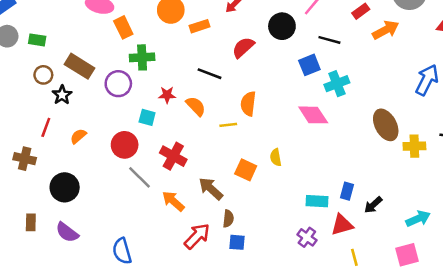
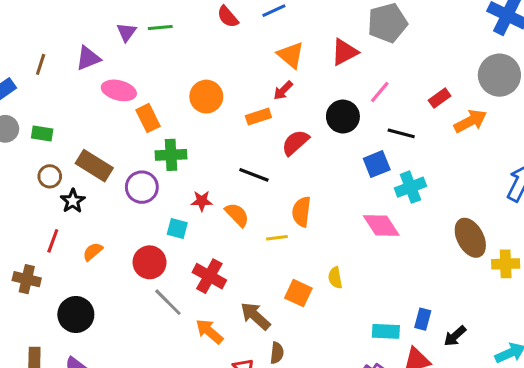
orange rectangle: (200, 26) -> (258, 117), moved

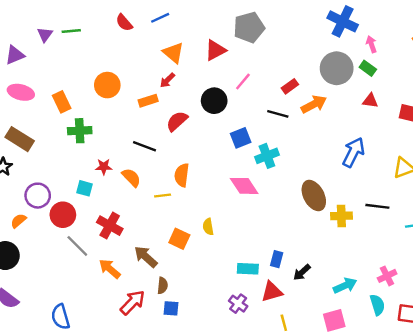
pink ellipse: (119, 90) -> (21, 92), moved
black line: (401, 133) -> (278, 114), moved
purple circle: (142, 187) -> (38, 196), moved
orange semicircle: (93, 252) -> (18, 221), moved

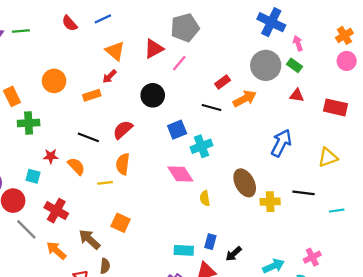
pink line: (243, 81) -> (179, 63), moved
red semicircle: (177, 121) -> (123, 130), moved
yellow semicircle: (208, 227) -> (205, 198), moved

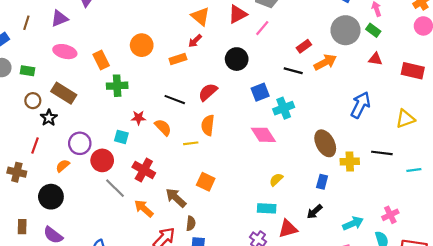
yellow semicircle: (205, 198) -> (276, 180), moved, turned 56
blue rectangle: (210, 242) -> (322, 182), moved

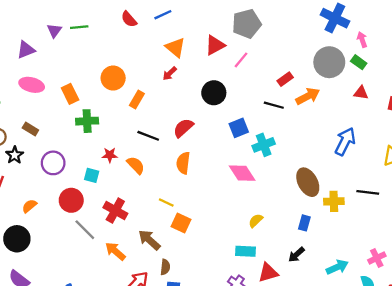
orange rectangle: (178, 59) -> (137, 100), moved, turned -42
brown rectangle: (64, 93) -> (30, 129), size x0.6
purple circle: (80, 143) -> (53, 163), moved
yellow line: (191, 143) -> (166, 203), moved, turned 32

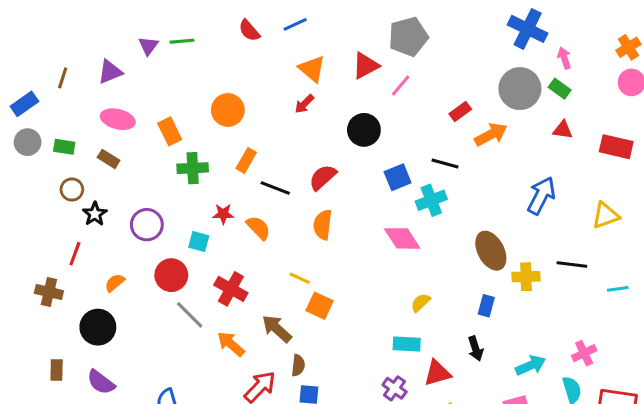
orange rectangle: (137, 100) -> (246, 160), moved
black line: (274, 105) -> (445, 164), moved
brown rectangle: (30, 129) -> (109, 159), moved
black arrow: (296, 255) -> (476, 349), turned -66

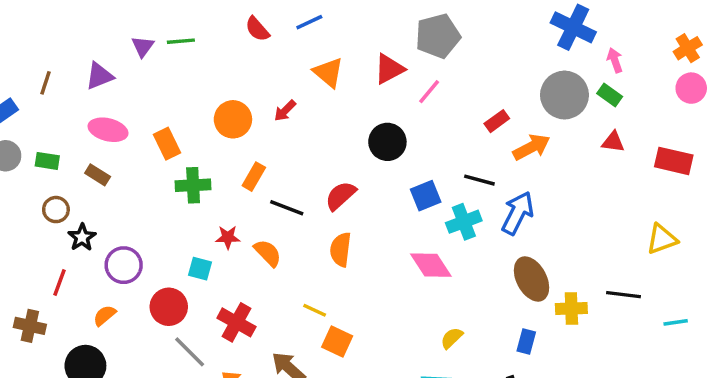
red arrow: (304, 104) -> (285, 111), moved
blue arrow: (541, 196) -> (518, 213), moved
purple circle: (147, 225) -> (124, 265), moved

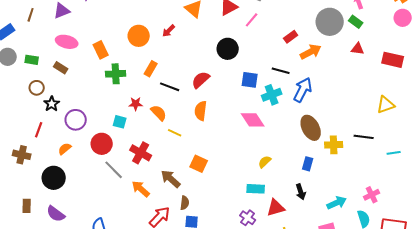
blue square: (426, 196) -> (250, 80), turned 30
yellow line: (315, 310) -> (175, 133), moved

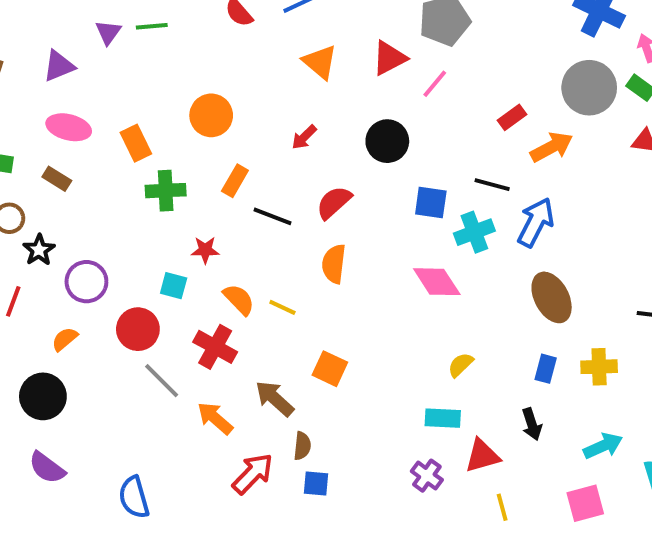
red arrow: (169, 31) -> (304, 137), moved
orange semicircle: (159, 113) -> (239, 299), moved
yellow cross: (334, 145) -> (599, 367), moved

